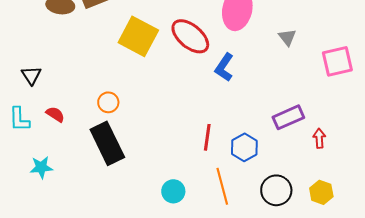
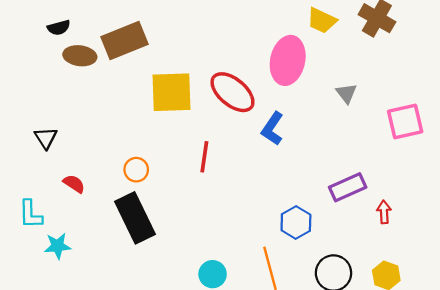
yellow square: (138, 36) -> (171, 92), turned -30
cyan L-shape: (19, 119) -> (31, 214), moved
red line: (207, 137) -> (204, 157), moved

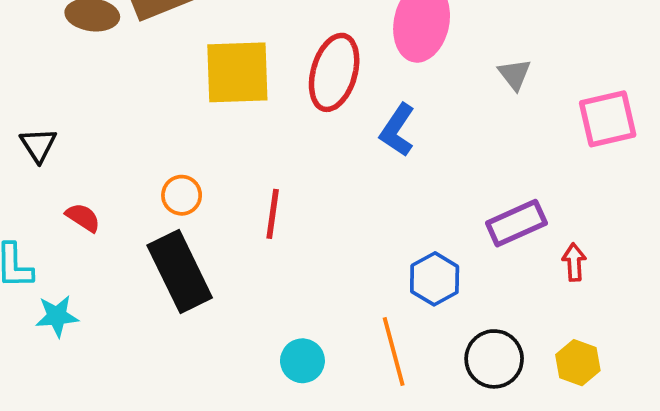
red ellipse: (232, 92) -> (334, 72), turned 66
red line: (204, 157) -> (273, 214), moved

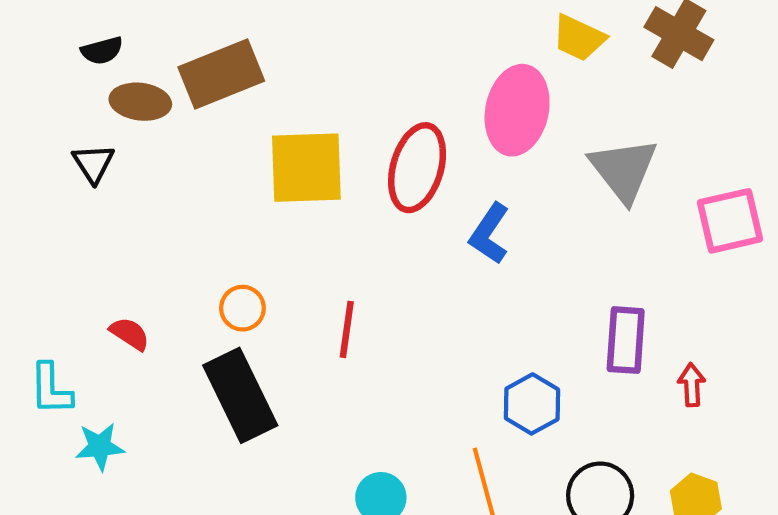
gray triangle: (515, 74) -> (624, 170), size x1.8
black triangle: (38, 145) -> (93, 163), moved
purple rectangle: (516, 223) -> (626, 340), turned -62

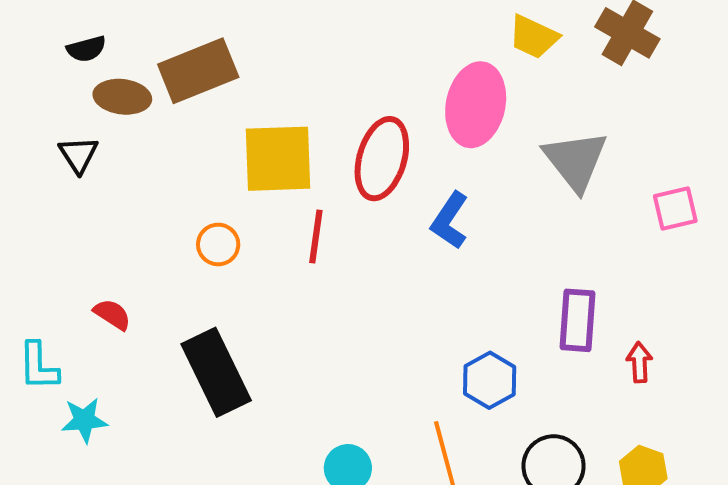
pink square: (730, 221) -> (675, 209), size x0.7
orange circle: (242, 308) -> (218, 244), moved
red line: (347, 329) -> (316, 236), moved

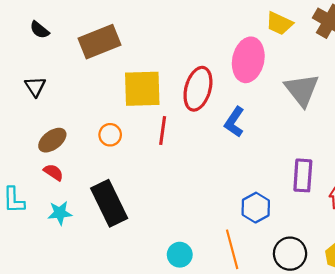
black semicircle: (86, 49) -> (39, 30), turned 54
brown ellipse: (122, 97) -> (52, 140), moved, turned -44
cyan star: (84, 420) -> (60, 213), moved

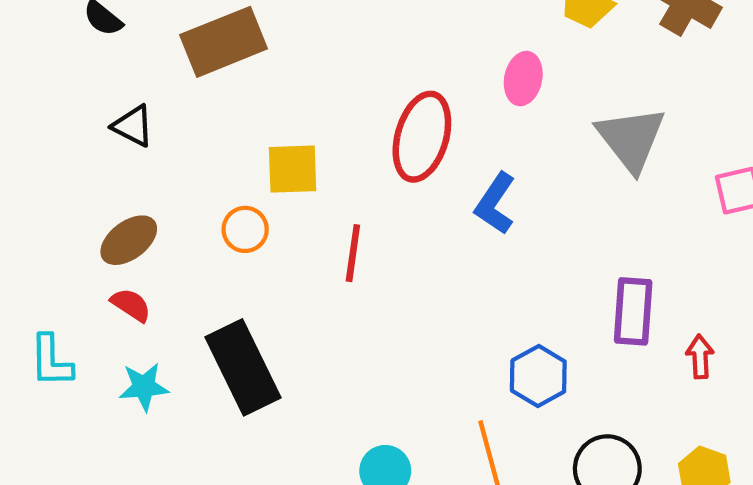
pink ellipse: (248, 60) -> (523, 79), size x0.6
black triangle: (35, 87) -> (133, 126), moved, turned -30
yellow square: (142, 89) -> (293, 169), moved, size x0.7
red line: (163, 130) -> (353, 253), moved

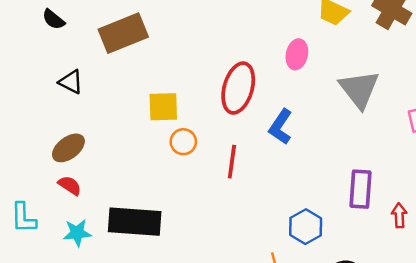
orange circle: (245, 229) -> (183, 142), moved
red line: (353, 253) -> (232, 162), moved
black rectangle: (243, 367) -> (135, 222), turned -60

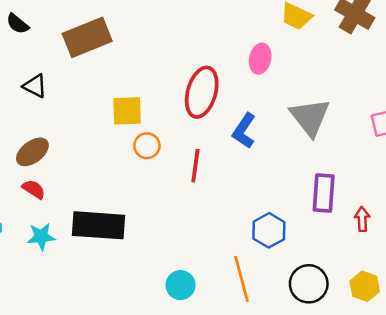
gray triangle: (359, 89) -> (310, 117), moved

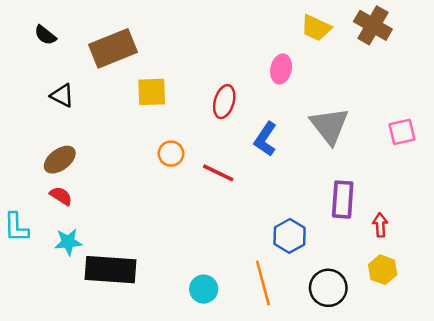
red ellipse: (202, 92) -> (224, 102), size x0.7
yellow square: (127, 111) -> (152, 92), moved
red line: (195, 166) -> (218, 173), turned -72
black rectangle: (98, 225) -> (111, 270), moved
yellow hexagon: (365, 286) -> (383, 270), moved

